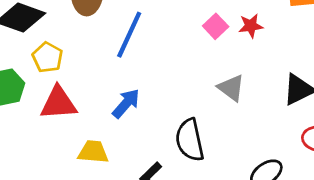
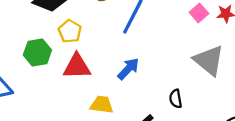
gray triangle: (231, 88) -> (209, 60), size x1.5
black semicircle: (190, 140) -> (176, 99), size x0.6

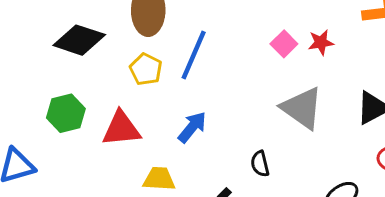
yellow pentagon: (70, 31) -> (146, 69), moved

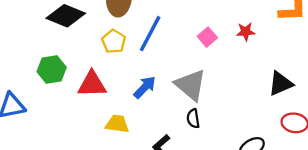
pink square: (284, 44) -> (207, 37), moved
gray triangle: (302, 108) -> (191, 85), moved

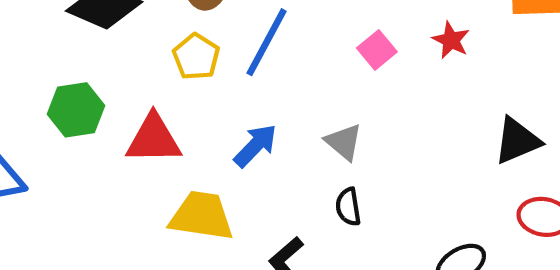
red star: (246, 32) -> (451, 40), turned 30
gray triangle: (191, 85) -> (344, 142), size x0.6
yellow trapezoid: (117, 124) -> (202, 216), size x1.4

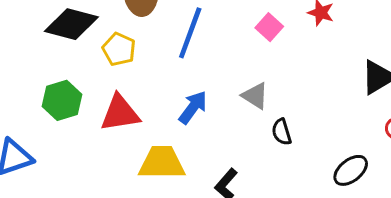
yellow pentagon: (196, 57) -> (119, 49), moved
black semicircle: (348, 207) -> (282, 132), moved

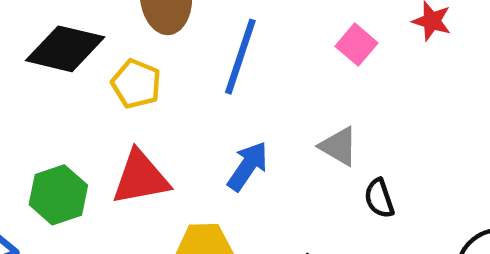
green hexagon: (62, 100) -> (58, 195), moved

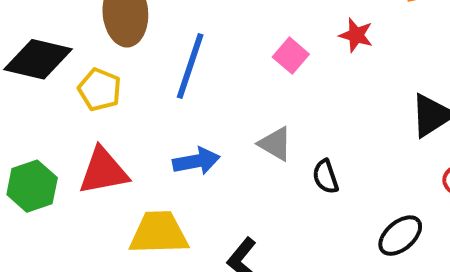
blue arrow: (248, 166) -> (196, 161), turned 45
black semicircle: (379, 198) -> (326, 177), moved

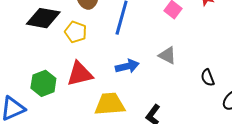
black semicircle: (326, 177) -> (208, 78), moved

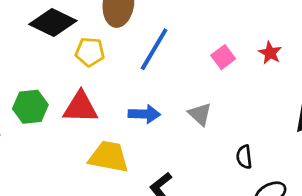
yellow pentagon: (76, 32) -> (90, 52), turned -30

